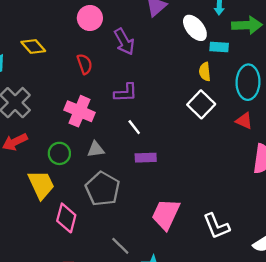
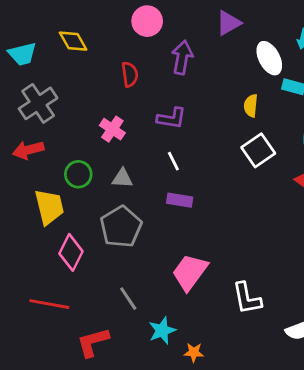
purple arrow: (124, 42) -> (182, 57), turned -152
yellow semicircle: (205, 72) -> (251, 106), moved
pink cross: (80, 111) -> (112, 129), size x0.7

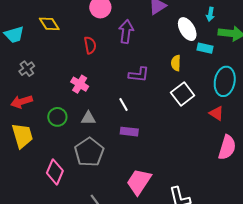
gray cross: (38, 103) -> (27, 69), size x0.6
purple L-shape: (172, 118) -> (139, 75), moved
yellow trapezoid: (49, 207) -> (22, 136), moved

